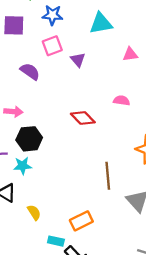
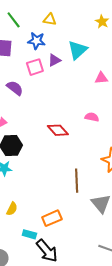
cyan triangle: (101, 23) -> (78, 50), turned -35
purple triangle: (78, 60) -> (54, 60), moved, turned 40
yellow semicircle: (34, 212) -> (12, 209), turned 56

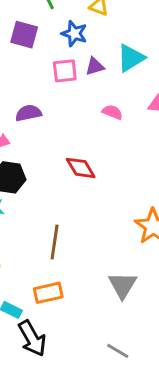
purple semicircle: (15, 88) -> (28, 113), moved, turned -60
pink semicircle: (92, 117) -> (112, 112), moved
brown line: (77, 181) -> (55, 242), moved

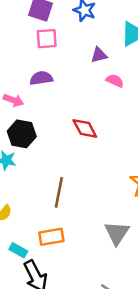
purple triangle: (95, 66) -> (99, 55), moved
pink square: (65, 71) -> (47, 39), moved

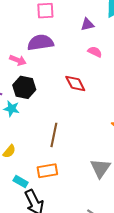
purple semicircle: (41, 78) -> (40, 43), size x1.4
pink semicircle: (115, 81) -> (95, 52), moved

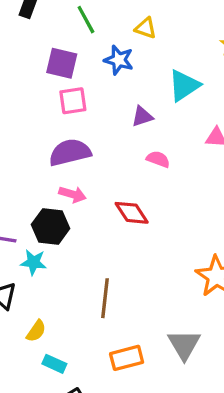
pink arrow: (18, 60) -> (73, 194), moved
orange rectangle: (47, 171) -> (127, 358), moved
cyan rectangle: (21, 181) -> (54, 364), moved

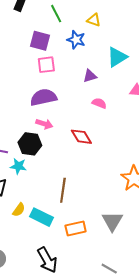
cyan rectangle: (54, 364) -> (42, 217), moved, size x1.5

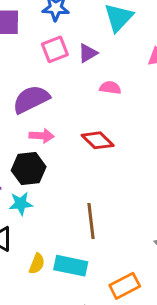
pink square: (46, 65) -> (55, 49), moved
orange rectangle: (76, 229) -> (125, 286), moved

